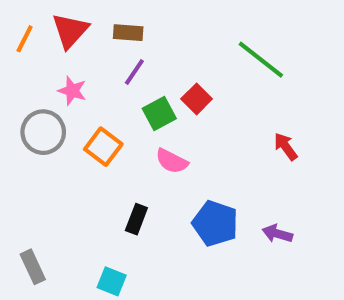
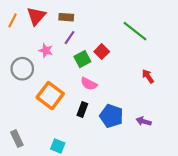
pink star: (72, 91) -> (46, 50), moved
orange square: (103, 147) -> (50, 96), moved, size x1.4
black rectangle: (136, 219) -> (82, 110), moved

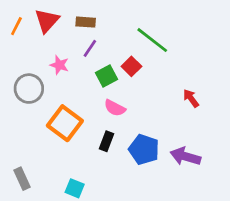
green line: (135, 31) -> (152, 40), moved
purple arrow: (144, 121) -> (185, 156), size x1.5

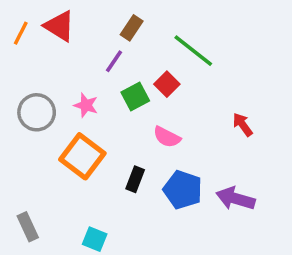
red triangle: (47, 21) -> (59, 26), turned -40
brown rectangle: (86, 22) -> (132, 28), moved, turned -60
pink star: (59, 65) -> (86, 105), moved
pink semicircle: (115, 108) -> (167, 137), moved

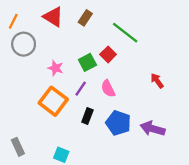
red triangle: (59, 26) -> (53, 17), moved
purple line: (114, 61) -> (81, 89), moved
gray circle: (37, 112) -> (24, 44), moved
pink semicircle: (167, 137) -> (108, 89), turned 36

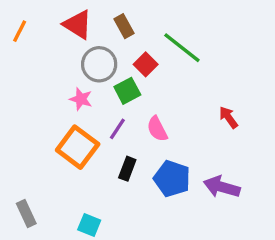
brown rectangle: (85, 18) -> (124, 26), turned -63
gray circle: (24, 44) -> (99, 64), moved
red square: (108, 54) -> (146, 64), moved

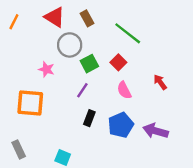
red square: (146, 64) -> (118, 62), moved
pink star: (81, 99) -> (46, 69), moved
pink semicircle: (157, 129) -> (124, 90), moved
orange square: (78, 147) -> (30, 103), moved, turned -32
blue pentagon: (172, 179) -> (121, 125), turned 30

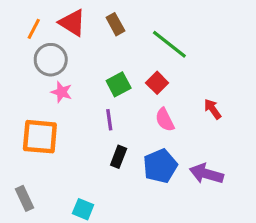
orange line: (14, 22) -> (34, 29), moved
gray circle: (70, 45) -> (51, 60), moved
purple line: (82, 90) -> (109, 120), turned -42

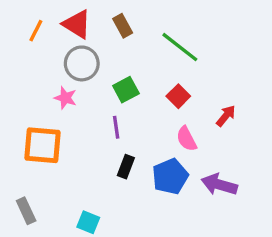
gray circle: (51, 60) -> (82, 63), moved
red square: (157, 83) -> (178, 96), moved
red arrow: (213, 109) -> (226, 116), turned 75
pink semicircle: (165, 120) -> (187, 139), moved

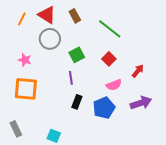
pink star: (65, 98) -> (25, 60), moved
pink semicircle: (187, 139) -> (114, 85), turned -84
purple arrow: (219, 185) -> (141, 103), moved, turned 145

